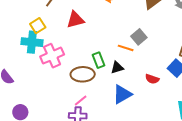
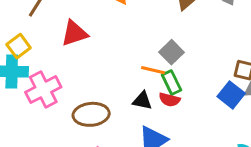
green rectangle: (99, 60) -> (172, 83), moved
black triangle: (117, 68) -> (142, 101), turned 32
red semicircle: (152, 79) -> (169, 100), moved

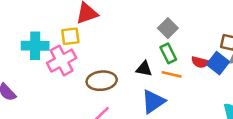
yellow square: (19, 46) -> (70, 36), moved, turned 30
orange line: (153, 70) -> (172, 74), moved
red semicircle: (169, 100) -> (200, 62), moved

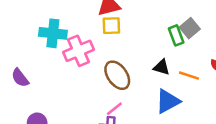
yellow square: (70, 36) -> (111, 26), moved
green rectangle: (168, 53) -> (176, 35), moved
brown ellipse: (102, 81) -> (117, 75), turned 56

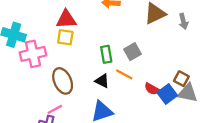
green rectangle: (176, 35) -> (106, 54), moved
orange line: (189, 76) -> (124, 74), moved

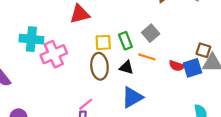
yellow square: (65, 37) -> (103, 42), moved
brown ellipse: (63, 81) -> (99, 66), moved, turned 30
blue square: (167, 94) -> (192, 68), turned 30

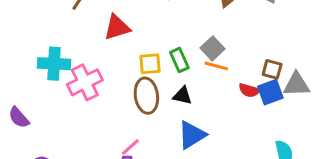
brown square: (203, 50) -> (272, 69), moved
orange line: (147, 57) -> (216, 66), moved

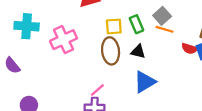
cyan cross: (54, 64) -> (27, 26), moved

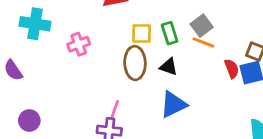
pink cross: (64, 40) -> (79, 44), size x0.7
red semicircle: (189, 49) -> (232, 69), turned -133
pink line: (97, 90) -> (115, 110), turned -35

